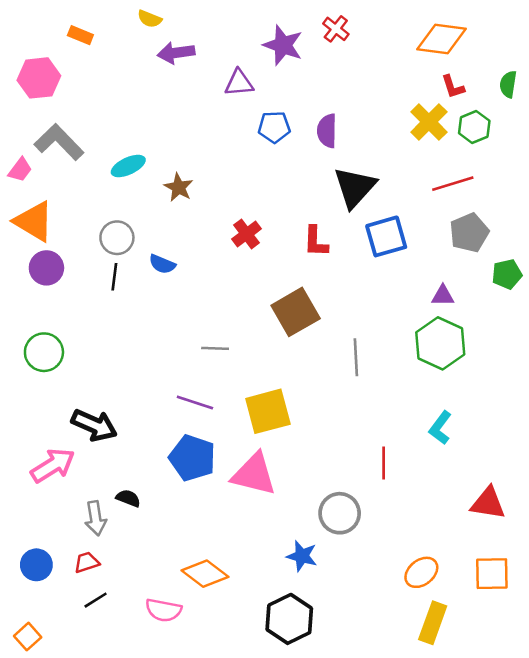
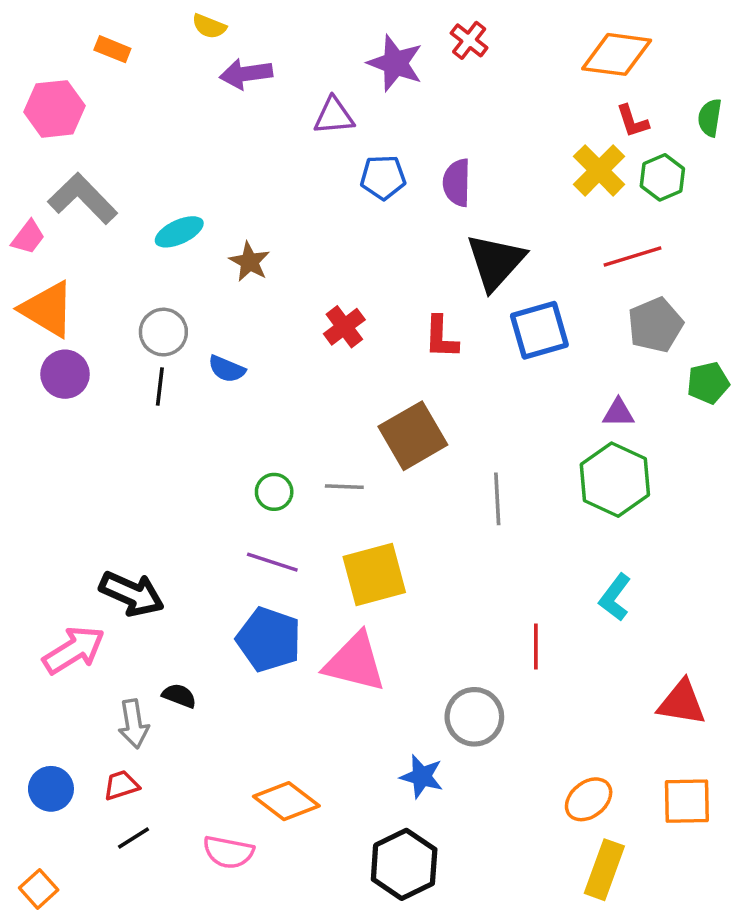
gray line: (215, 348) -> (344, 487), moved
green circle: (44, 352) -> (274, 492), moved, size x0.7

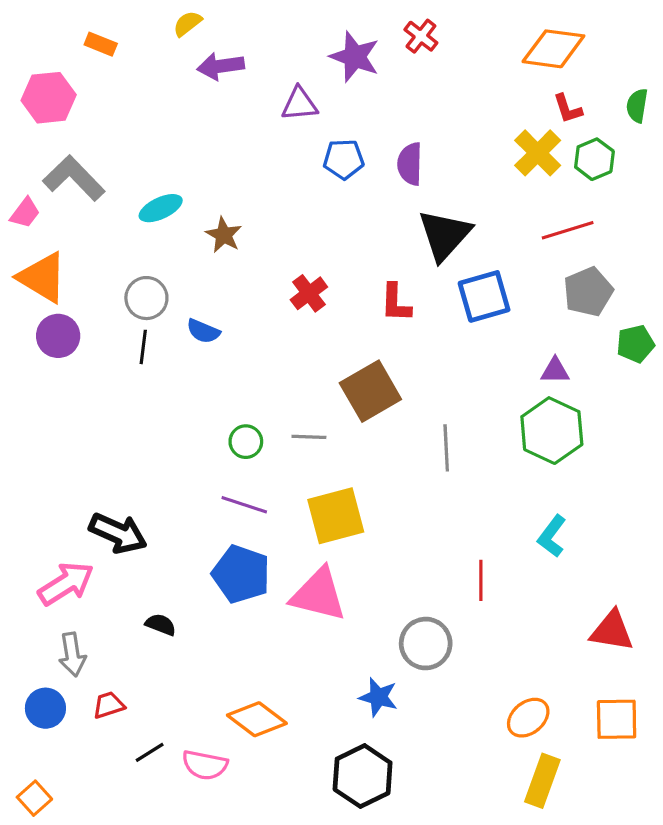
yellow semicircle: (209, 26) -> (187, 24), turned 120
gray arrow: (134, 724) -> (72, 655), moved
black line: (134, 838) -> (150, 752), moved

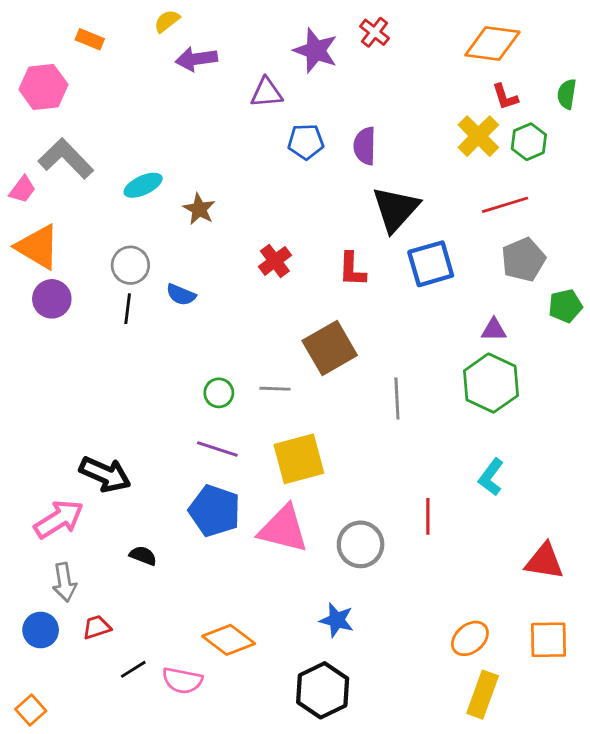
gray circle: (426, 644) -> (361, 544), moved

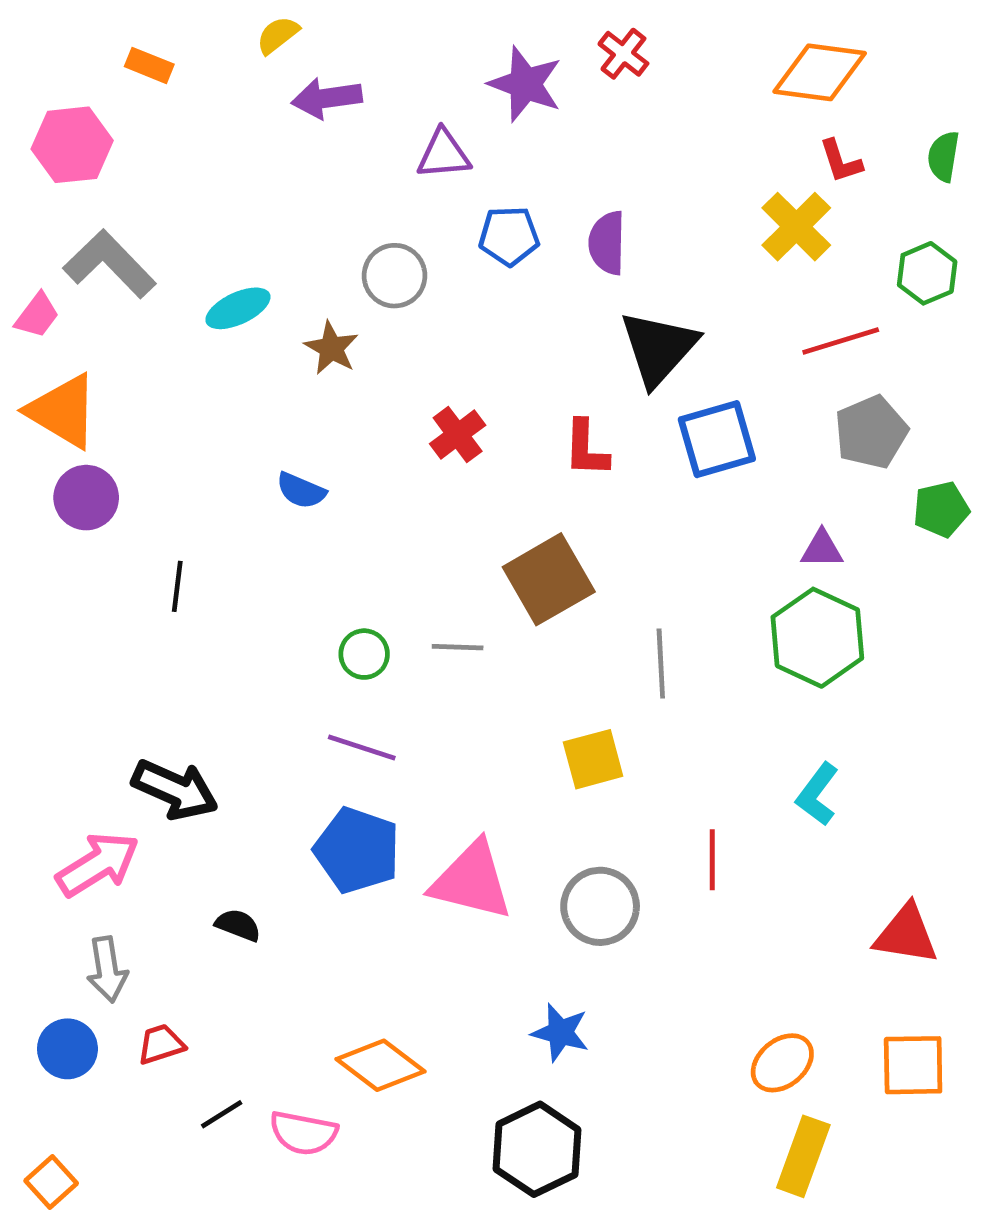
green hexagon: (529, 142) -> (927, 273), moved
gray circle: (130, 265) -> (394, 276), moved
black line: (128, 309) -> (177, 586), moved
yellow square: (299, 459) -> (593, 759), moved, size x0.7

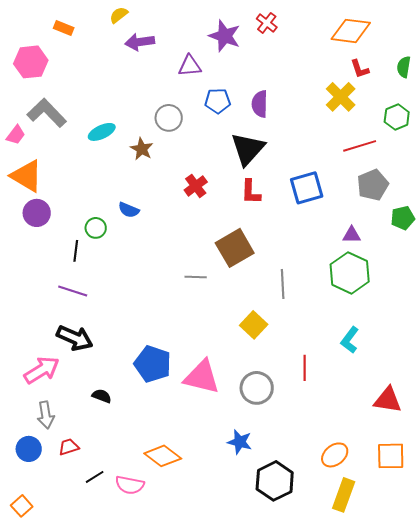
black triangle: (658, 348) -> (248, 149), moved
green circle: (364, 654) -> (96, 228), moved
purple line: (362, 748) -> (73, 291), moved
yellow square: (593, 759) -> (254, 325), turned -32
black hexagon: (537, 1149) -> (275, 481), moved

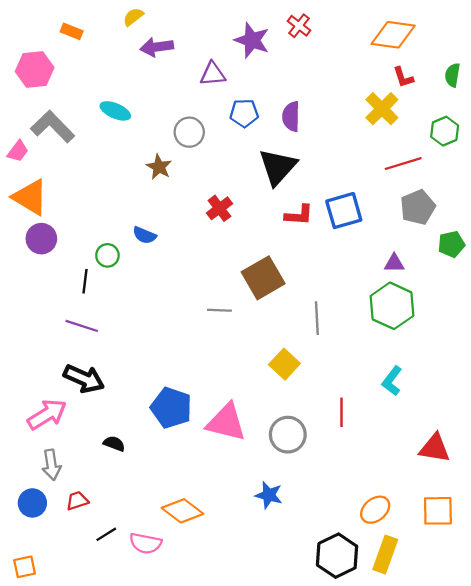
cyan ellipse: (102, 132) -> (115, 111), moved, turned 48
red L-shape: (251, 192) -> (299, 215), moved, turned -88
black hexagon: (275, 481) -> (337, 556), moved
orange square: (22, 506) -> (25, 567), turned 30

